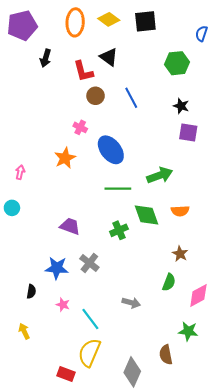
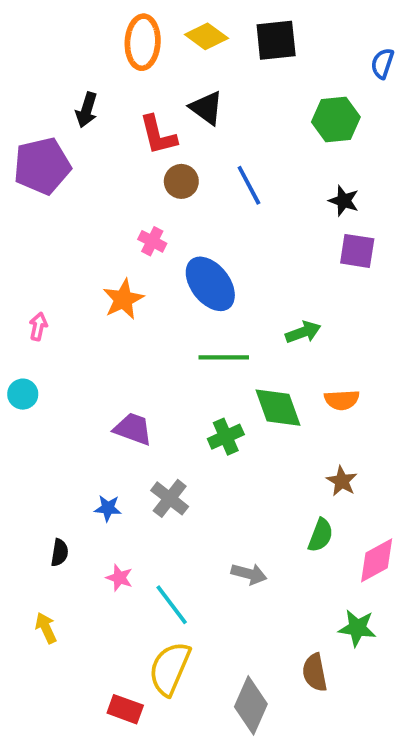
purple pentagon: (22, 25) -> (42, 166), moved
green arrow: (160, 175) -> (303, 332), size x0.7
blue star: (57, 268) -> (108, 508), size x0.6

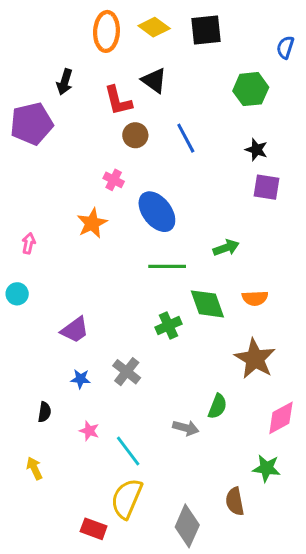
purple trapezoid: (133, 429) -> (75, 330), moved, turned 124
brown star: (342, 481) -> (255, 359), size x1.8
green semicircle: (321, 535) -> (218, 406), moved

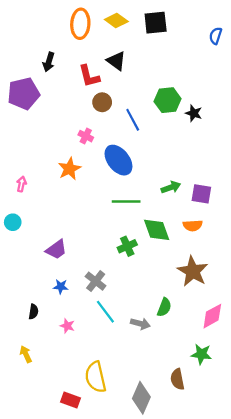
green hexagon: (251, 89) -> (168, 100), moved
blue line: (186, 138) -> (133, 120), moved
purple square: (267, 187) -> (201, 194), moved
cyan line: (128, 451) -> (105, 312), moved
yellow semicircle: (127, 499) -> (96, 377), turned -36

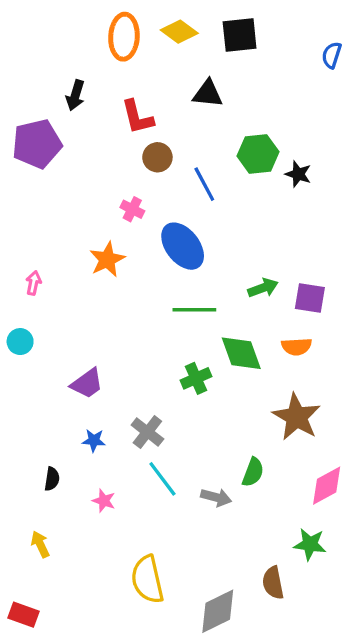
black triangle: (116, 61) -> (208, 94), moved, turned -30
gray diamond: (141, 398) -> (218, 611), turned 40
red rectangle: (71, 400) -> (23, 615), moved

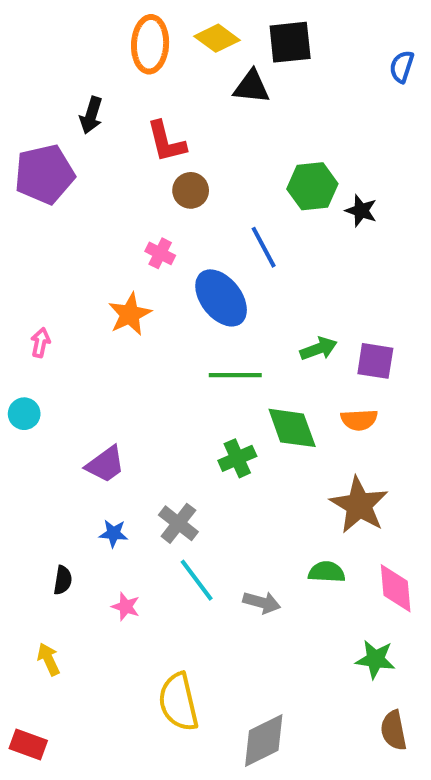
black triangle: (208, 94) -> (252, 87), moved
blue line: (204, 184) -> (264, 247), moved
green semicircle: (253, 472) -> (327, 572), moved, turned -108
pink diamond: (327, 486) -> (396, 588), turned -66
brown semicircle: (273, 583) -> (394, 730), moved

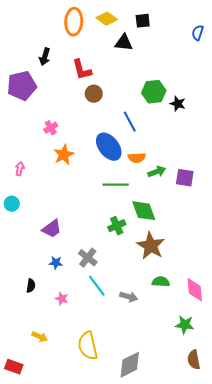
black square: (290, 42) -> (143, 21), size x0.7
pink cross: (160, 253) -> (51, 128), moved, turned 32
orange semicircle: (359, 420) -> (137, 158), moved
brown star: (359, 505) -> (151, 246), moved
yellow arrow: (49, 659) -> (40, 337), moved, turned 140

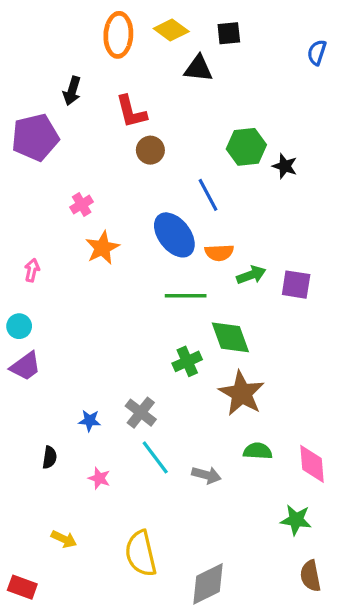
purple trapezoid: (52, 229) -> (26, 366), moved

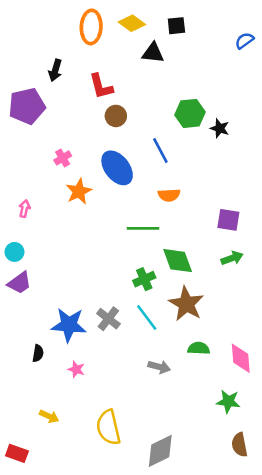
blue semicircle: (317, 52) -> (244, 41), turned 36
blue ellipse: (174, 235) -> (117, 168), moved
green arrow: (251, 275) -> (232, 258), moved
blue star: (90, 421) -> (69, 325), size x2.0
cyan line: (155, 457) -> (147, 317), moved

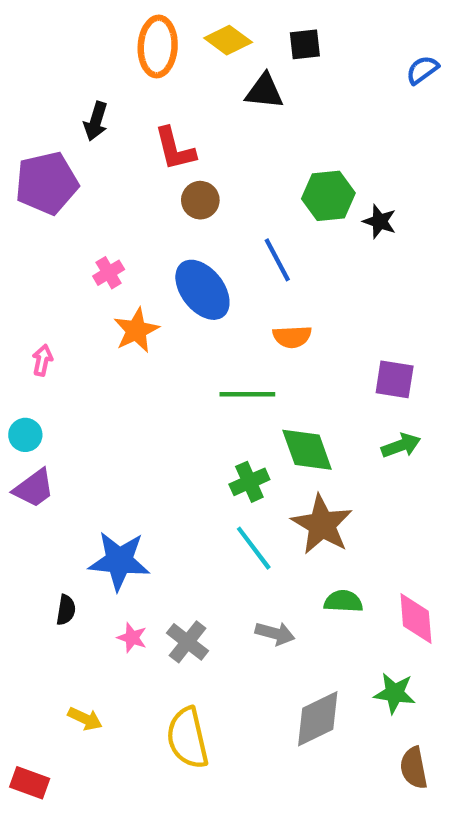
gray cross: (108, 319) -> (188, 642), moved
gray diamond: (160, 451) -> (318, 719), moved

